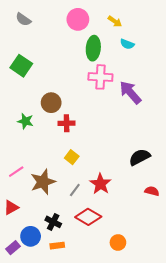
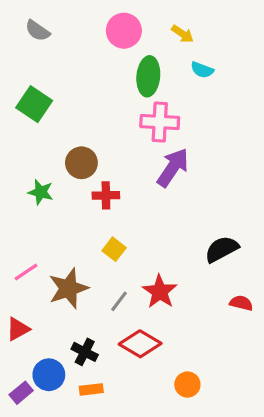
purple arrow: (130, 92) -> (173, 168), moved, turned 75

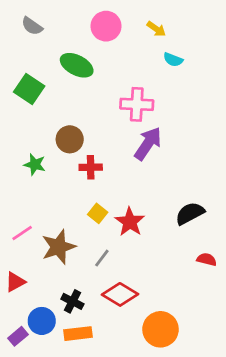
green ellipse: (148, 76) -> (77, 65), moved, turned -68
red star: (160, 292) -> (130, 222), moved
orange circle: (187, 385) -> (161, 329), size x1.6
orange rectangle: (91, 389) -> (78, 334), size x1.4

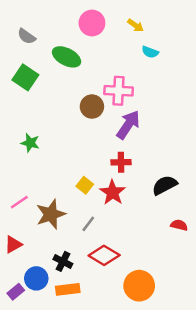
gray semicircle: (32, 26) -> (27, 36), moved
brown circle: (70, 139) -> (92, 107), moved
red cross: (91, 167) -> (121, 162), moved

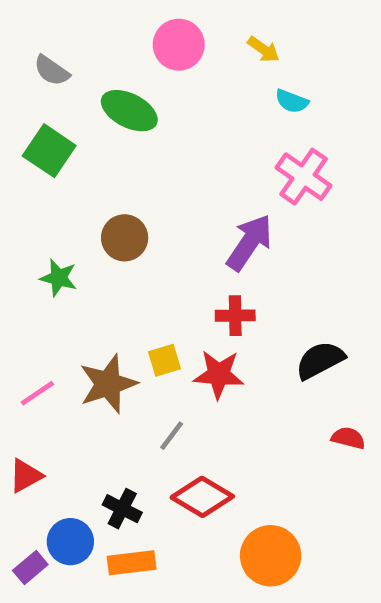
pink cross: (119, 91) -> (304, 177), moved, turned 32
brown circle: (92, 107) -> (125, 238), moved
yellow square: (85, 185) -> (165, 360), turned 35
red star: (113, 192) -> (219, 374), turned -30
brown star: (51, 214) -> (108, 384), moved

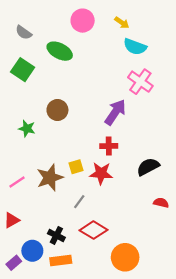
cyan semicircle: (292, 101) -> (135, 47), size x1.5

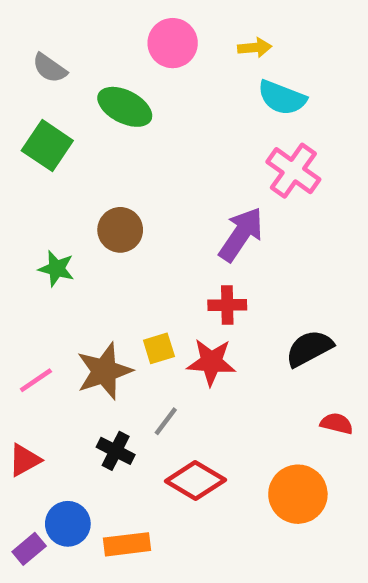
yellow arrow: (122, 23) -> (255, 48), turned -40
black cross: (56, 235) -> (116, 451), moved
orange circle: (125, 257) -> (298, 494), moved

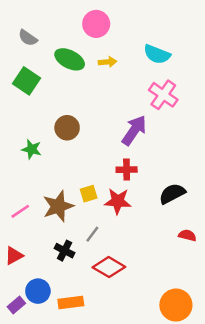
yellow arrow: (255, 48) -> (108, 62), moved
orange circle: (298, 494) -> (176, 305), moved

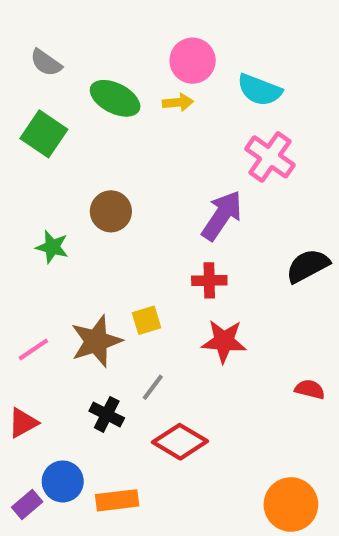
pink circle: (96, 24) -> (193, 61), moved
black semicircle: (172, 194) -> (308, 266), moved
red star: (118, 201) -> (224, 341), moved

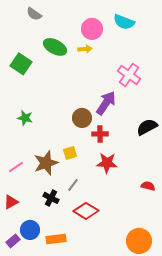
gray semicircle: (46, 63) -> (34, 14), moved
cyan semicircle: (260, 90) -> (124, 22), moved
brown circle: (111, 211) -> (82, 118), moved

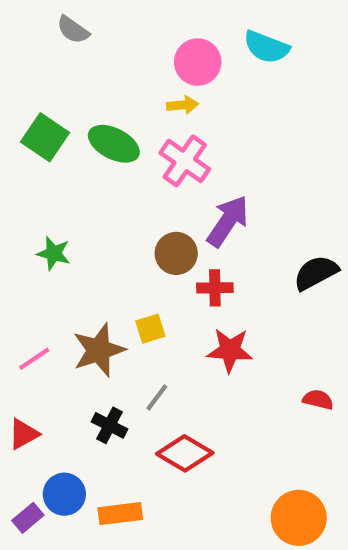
green ellipse: (55, 47) -> (114, 144), moved
pink cross: (129, 75) -> (185, 161), moved

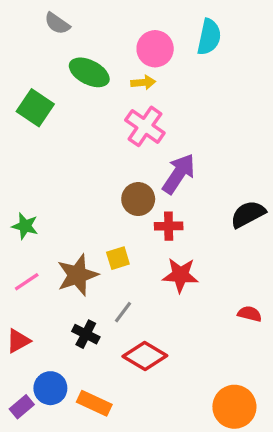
cyan semicircle: (266, 47) -> (209, 37), turned -99
green ellipse: (114, 144) -> (89, 72), moved
green star: (54, 253) -> (25, 226), moved
orange rectangle: (120, 514) -> (94, 403), turned 32

